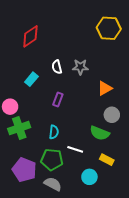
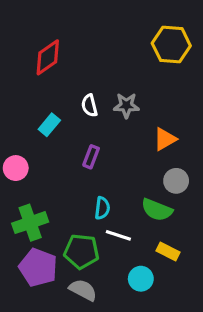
green cross: (19, 128) -> (30, 223), moved
cyan semicircle: (54, 132) -> (102, 208), moved

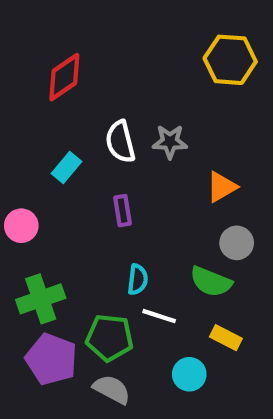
white semicircle: (89, 105) -> (120, 142), size x1.4
purple rectangle: (91, 157) -> (123, 211), turned -30

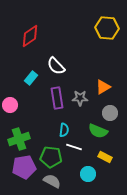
white semicircle: (120, 142) -> (56, 66), turned -30
gray star: (170, 142) -> (80, 98), moved
purple rectangle: (123, 211) -> (57, 98), size x1.5
purple pentagon: (51, 359) -> (24, 167), turned -30

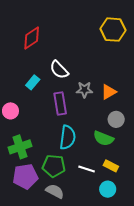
gray star: (80, 98) -> (84, 90), moved
cyan semicircle: (64, 130) -> (68, 137), size x1.6
white line: (74, 147) -> (87, 169), moved
cyan circle: (88, 174) -> (108, 189), moved

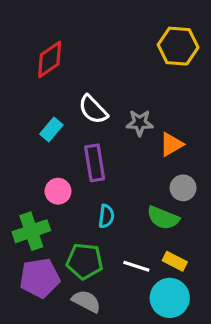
gray star: (84, 90) -> (140, 123), moved
pink circle: (10, 111) -> (58, 191), moved
cyan semicircle: (68, 137) -> (106, 216), size x0.6
cyan circle: (108, 189) -> (170, 298), size x1.5

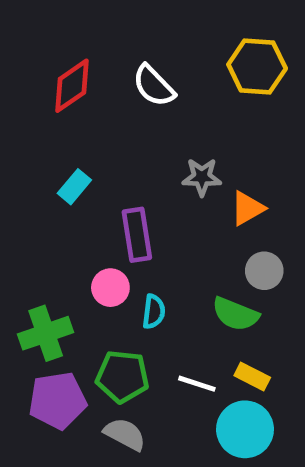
white semicircle: (93, 109) -> (154, 86), moved
pink circle: (58, 191) -> (110, 288), moved

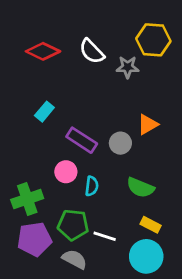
red diamond: (72, 86) -> (43, 51), turned 60
gray star: (202, 177) -> (128, 67), moved
purple rectangle: (137, 235) -> (82, 140), turned -48
gray circle: (264, 271) -> (120, 143), moved
white line: (197, 384) -> (105, 236), moved

